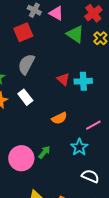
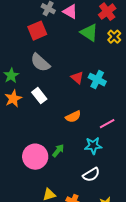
gray semicircle: (26, 64) -> (40, 63), turned -75
cyan cross: (83, 81) -> (97, 80), turned 30
cyan star: (79, 147) -> (93, 146), turned 30
white semicircle: (90, 176) -> (91, 175), moved, turned 126

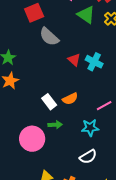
gray semicircle: (40, 63) -> (49, 37), moved
white rectangle: (39, 96) -> (49, 102), moved
green arrow: (58, 151) -> (55, 125), moved, turned 48

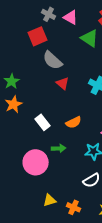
red triangle: (74, 60) -> (63, 83), moved
white rectangle: (49, 102) -> (43, 122), moved

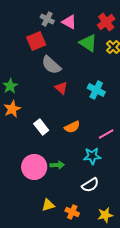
green arrow: (59, 148) -> (57, 165), moved

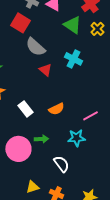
red square: (36, 41) -> (20, 23), turned -36
cyan cross: (96, 90) -> (73, 59), moved
green arrow: (57, 165) -> (41, 139), moved
white semicircle: (90, 185) -> (61, 164), moved, turned -96

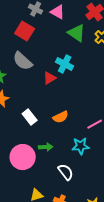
gray semicircle: (35, 47) -> (23, 61), moved
cyan cross: (73, 59) -> (65, 64), moved
red triangle: (45, 70) -> (50, 78), turned 48

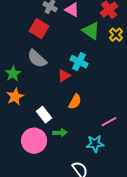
orange semicircle: (61, 117) -> (75, 102), moved, turned -35
green arrow: (46, 147) -> (60, 133), moved
pink circle: (23, 157) -> (34, 141), moved

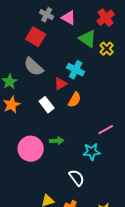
yellow cross: (116, 35) -> (107, 49), moved
orange semicircle: (75, 102) -> (75, 100), moved
white rectangle: (44, 115) -> (47, 105), moved

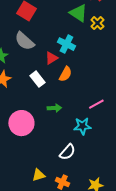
green arrow: (57, 141) -> (54, 108), moved
white semicircle: (77, 178) -> (67, 152), turned 78

